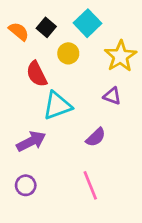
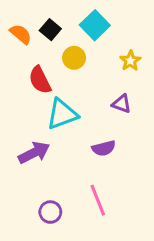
yellow star: (120, 56) -> (130, 61), size x0.6
purple semicircle: (96, 137) -> (104, 148), turned 30
purple circle: (26, 185) -> (50, 212), moved

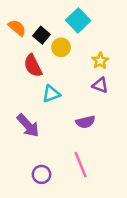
black square: (50, 30) -> (42, 35), moved
yellow star: (130, 61) -> (100, 61), moved
cyan triangle: (62, 114) -> (51, 94), size x0.7
purple arrow: (34, 153) -> (28, 126), turned 75

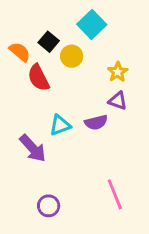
orange semicircle: (17, 28) -> (20, 52), moved
cyan triangle: (51, 94) -> (60, 125), moved
purple semicircle: (85, 122) -> (96, 122), moved
pink line: (81, 165) -> (115, 194), moved

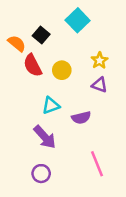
yellow circle: (72, 56) -> (62, 70), moved
purple semicircle: (96, 122) -> (81, 118), moved
purple arrow: (33, 148) -> (45, 137), moved

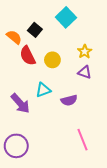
purple arrow: (45, 137) -> (20, 103), moved
purple circle: (41, 174) -> (16, 146), moved, size x1.5

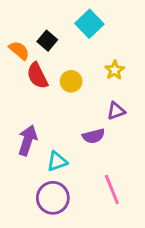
purple triangle: (85, 72) -> (116, 111), moved, turned -40
cyan triangle: (43, 90) -> (57, 161), moved
purple arrow: (20, 103) -> (28, 140), turned -120
purple circle: (16, 146) -> (53, 198), moved

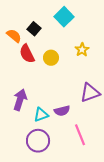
purple triangle: (116, 111) -> (90, 93), moved, size x1.5
purple semicircle: (94, 136) -> (62, 111), moved

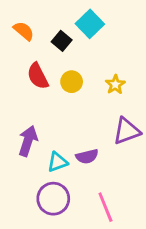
black square: (34, 29) -> (62, 41), moved
orange semicircle: (14, 36) -> (24, 31), moved
yellow star: (82, 50) -> (115, 85), moved
pink line: (80, 135) -> (105, 207), moved

